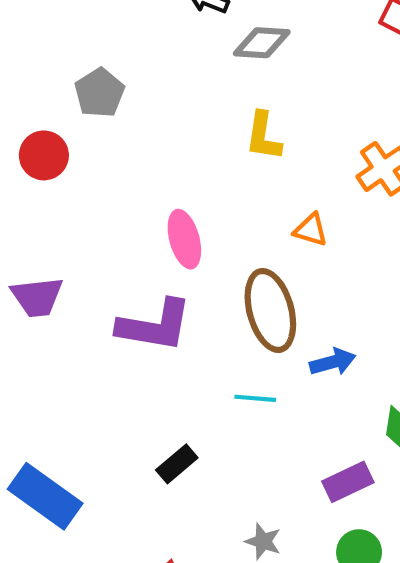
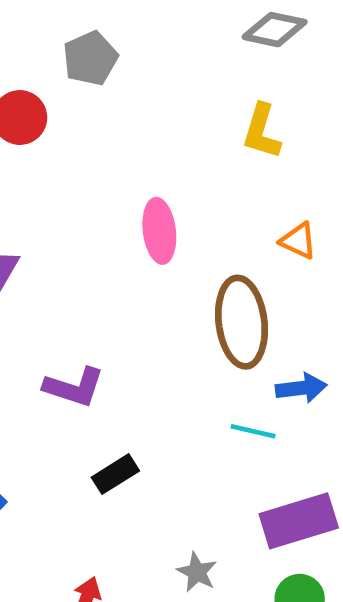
purple L-shape: (155, 326) -> (74, 387), moved, size x0.7
cyan line: (255, 398) -> (253, 431), moved
purple rectangle: (348, 482) -> (299, 521), size x1.4

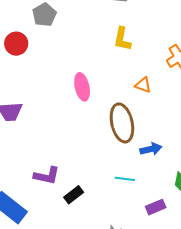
purple L-shape: (74, 387) -> (47, 176), moved
cyan line: (253, 431) -> (125, 179), moved
purple rectangle: (299, 521) -> (156, 207), size x0.6

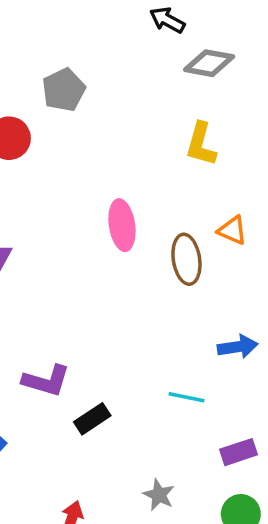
brown ellipse: (122, 123) -> (186, 259), moved, size x0.7

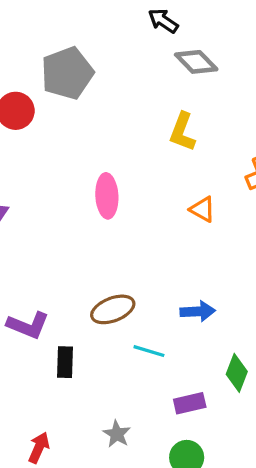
gray diamond: (209, 63) -> (196, 62), turned 30
gray pentagon: (64, 90) -> (67, 73), size x1.4
brown ellipse: (186, 259) -> (113, 309), moved, turned 72
black rectangle: (92, 419) -> (65, 362), turned -60

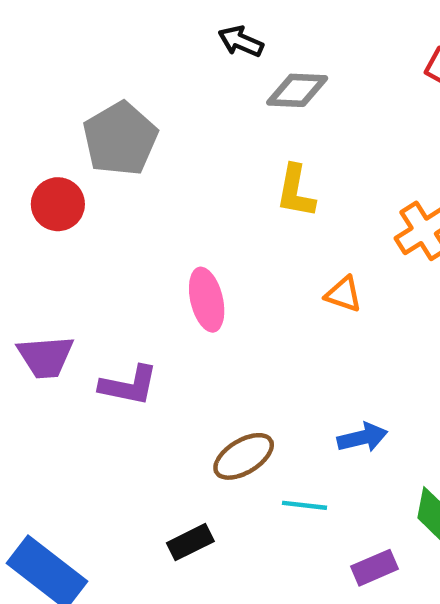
gray diamond: (196, 62) -> (297, 90), turned -33
purple L-shape: (28, 325) -> (129, 385), moved
black rectangle: (65, 362) -> (190, 542), turned 72

